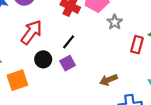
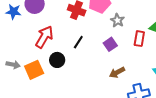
purple square: (68, 63) -> (110, 44), moved
orange square: (17, 80) -> (34, 70), moved

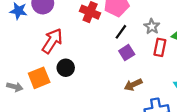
gray star: (117, 20) -> (152, 26), moved
black line: (78, 42) -> (121, 32), moved
gray arrow: (13, 65) -> (15, 87), moved

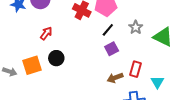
red arrow: (52, 41) -> (46, 33), size x0.6
red rectangle: (160, 47) -> (136, 69), moved

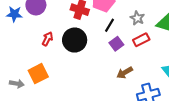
black circle: (56, 58) -> (75, 40), moved, size x1.5
red rectangle: (136, 69) -> (141, 40), moved, turned 56

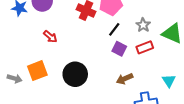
red arrow: (47, 39) -> (50, 37), turned 96
black circle: (75, 40) -> (75, 74), moved
purple square: (116, 44) -> (119, 49), turned -32

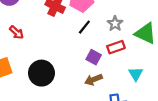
purple square: (119, 49) -> (94, 57), moved
cyan triangle: (169, 81) -> (136, 74), moved

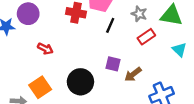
purple square: (94, 57) -> (113, 64), moved
cyan triangle: (136, 74) -> (179, 50), moved

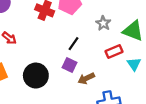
black line: (110, 25) -> (74, 44), moved
red rectangle: (146, 37) -> (114, 52), moved

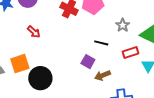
black line: (74, 44) -> (101, 43), moved, turned 64
black circle: (36, 76) -> (40, 78), moved

